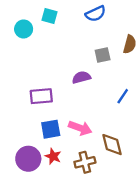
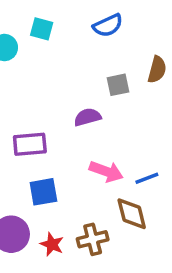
blue line: (123, 96) -> (147, 178), moved, turned 35
pink arrow: (80, 128) -> (106, 171), moved
red star: (53, 156) -> (52, 244), moved

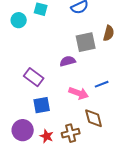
gray square: (118, 85) -> (86, 42), size x1.5
purple rectangle: (30, 144) -> (34, 77), turned 42
blue line: (147, 178) -> (102, 84), moved

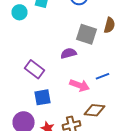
gray square: (86, 42) -> (86, 34), turned 30
brown diamond: (94, 118) -> (94, 110), turned -70

